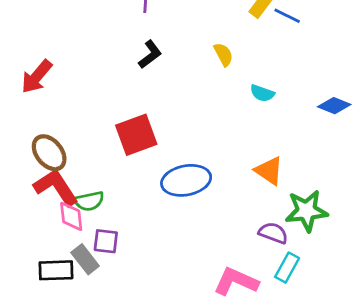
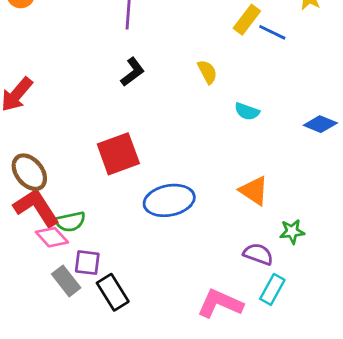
green star: (306, 211) -> (292, 232), size x0.6
pink diamond: (71, 216) -> (52, 237), turned -36
black rectangle: (56, 270) -> (113, 292), moved, turned 60

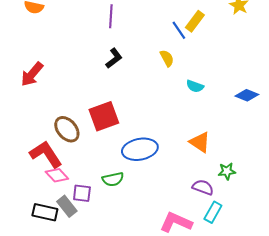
blue line: (272, 32) -> (179, 30), moved, turned 30
brown ellipse: (29, 172) -> (67, 129), moved
green semicircle: (70, 222) -> (113, 179), moved
black rectangle: (113, 292) -> (45, 212), moved, turned -45

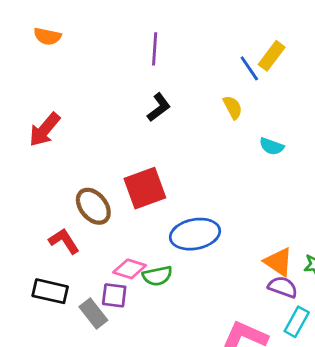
orange triangle: (200, 142) -> (279, 262), moved
red L-shape: (46, 154) -> (64, 241), size x0.7
pink diamond: (57, 175) -> (130, 269), moved, turned -30
black rectangle: (45, 212) -> (50, 291), moved

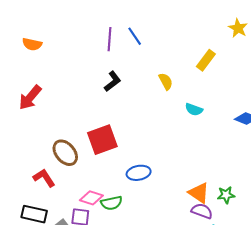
orange semicircle: (47, 36) -> (32, 44), moved
yellow rectangle: (272, 56) -> (206, 60), moved
blue line: (249, 68) -> (135, 36), moved
blue ellipse: (195, 234) -> (139, 173), size x0.7

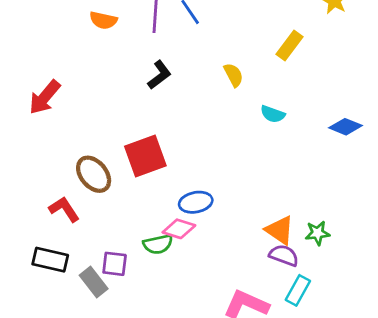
orange semicircle: (32, 44) -> (103, 20), moved
pink diamond: (91, 198) -> (179, 229), moved

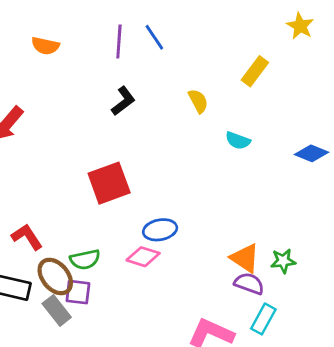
orange semicircle: (103, 20) -> (45, 46), moved
brown ellipse: (94, 174) -> (55, 276), moved
green semicircle: (158, 244) -> (85, 260), moved

